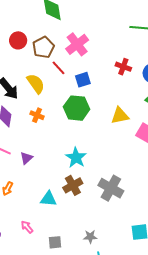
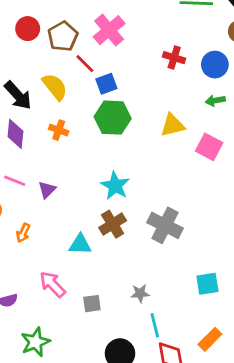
blue square: (83, 80) -> (106, 84), moved
pink arrow: (27, 227) -> (52, 284), size x1.5

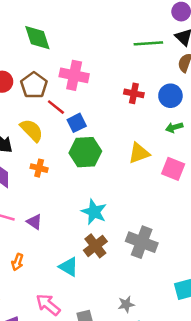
pink cross: (109, 30) -> (74, 75), turned -32
purple triangle: (47, 190) -> (34, 222), turned -35
cyan triangle: (80, 244) -> (69, 267), turned 35

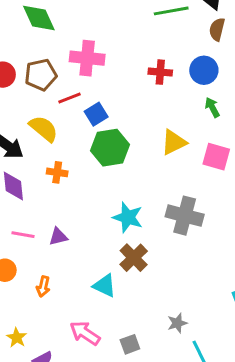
brown pentagon: (34, 85) -> (41, 75), turned 30
red line: (56, 107) -> (70, 98), turned -54
green arrow: (174, 127) -> (212, 107), turned 84
purple triangle: (34, 222) -> (58, 237), turned -42
gray cross: (142, 242) -> (185, 216), moved

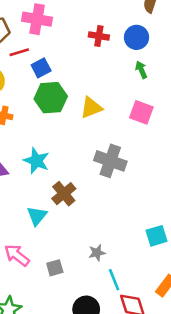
yellow triangle: (174, 142) -> (91, 108), moved
cyan star: (128, 217) -> (36, 161), moved
cyan triangle: (105, 286) -> (37, 216), turned 40

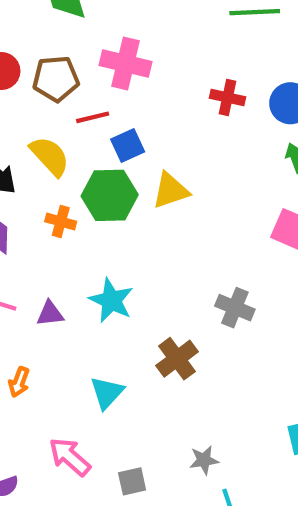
green hexagon: (51, 98) -> (110, 195), moved
yellow triangle: (91, 108) -> (171, 191), moved
gray cross: (110, 161) -> (235, 308), size x0.7
brown cross: (64, 194) -> (177, 359), moved

